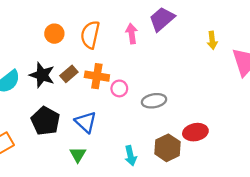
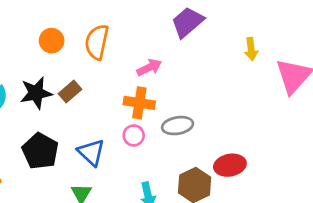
pink arrow: (132, 34) -> (149, 68), moved, turned 72
black star: (42, 75) -> (36, 93), turned -30
orange cross: (97, 76) -> (139, 103), moved
pink circle: (119, 88) -> (134, 135), moved

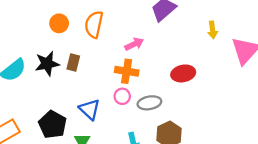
brown rectangle: (70, 92) -> (73, 63), turned -35
gray ellipse: (178, 126) -> (149, 103), moved
black pentagon: (40, 151) -> (53, 125), moved
red ellipse: (230, 165) -> (183, 73), moved

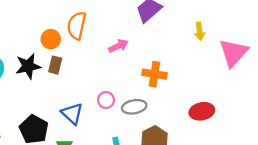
orange circle: (59, 23) -> (51, 39), moved
orange cross: (127, 71) -> (154, 74), moved
red ellipse: (183, 73) -> (202, 111), moved

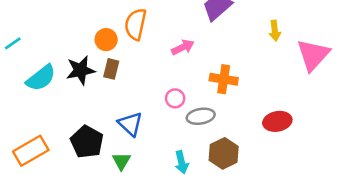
pink circle: (106, 100) -> (175, 98), moved

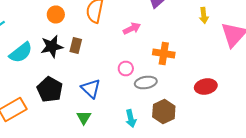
orange circle: (106, 40) -> (56, 14), moved
black pentagon: (87, 142) -> (50, 90), moved

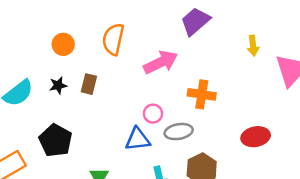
pink arrow: (132, 28) -> (161, 62), size x1.5
black star: (52, 46) -> (58, 85), size x0.6
blue triangle: (91, 88) -> (138, 139), moved, turned -50

